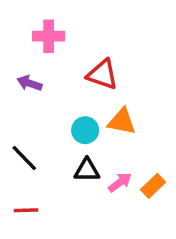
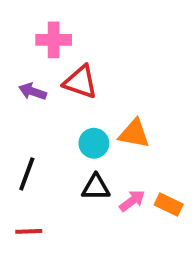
red triangle: (103, 74) -> (80, 82), moved
black line: (24, 158) -> (27, 174), turned 64
orange rectangle: (153, 186) -> (169, 205), turned 70

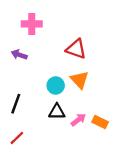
red triangle: (80, 82) -> (76, 49), moved
orange triangle: (134, 134) -> (80, 80), turned 36
red line: (29, 231) -> (17, 138), turned -42

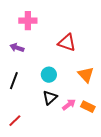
orange triangle: (80, 80) -> (86, 75), moved
black line: (16, 104) -> (14, 81), moved
black triangle: (57, 112) -> (50, 98), turned -42

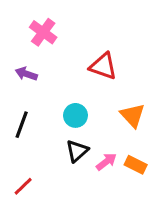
pink cross: (28, 21) -> (43, 32), turned 36

